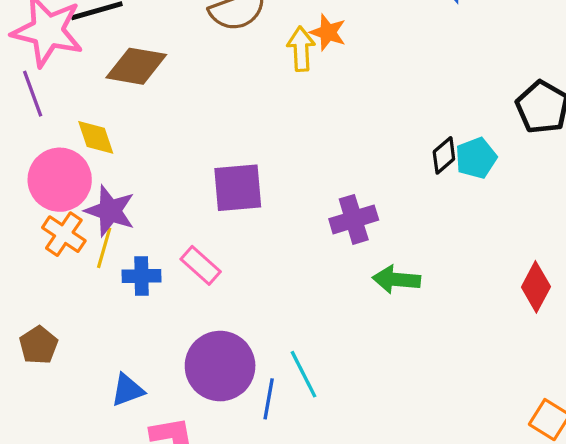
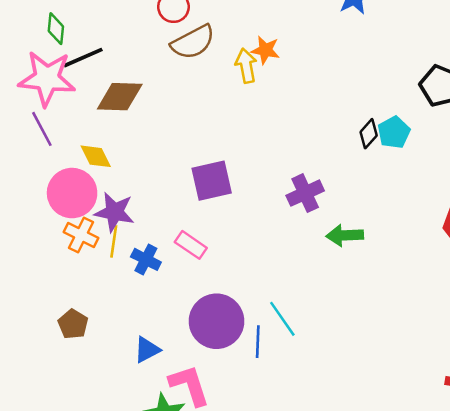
blue cross: (142, 276) -> (146, 259), turned 36

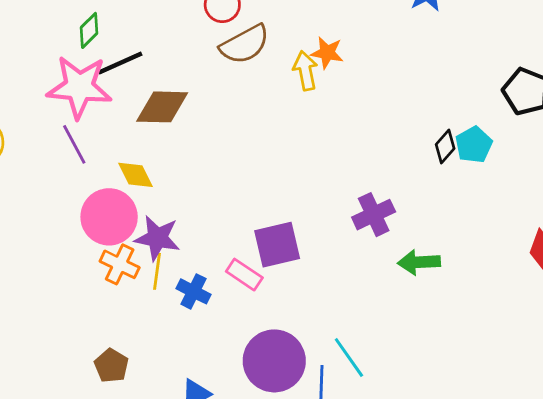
green diamond: (56, 29) -> (89, 30), turned 40
purple square: (212, 181) -> (277, 245), moved

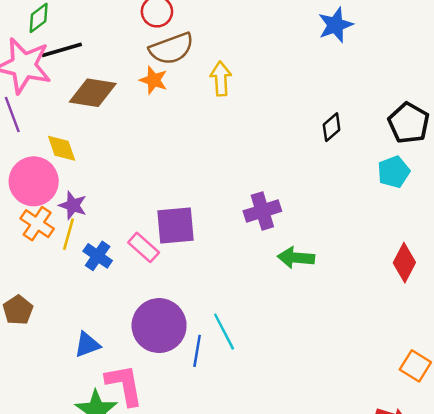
orange star: (327, 53) -> (154, 80), moved
cyan pentagon: (474, 145) -> (394, 172), moved
black diamond: (445, 147) -> (332, 127), moved
purple star: (157, 238) -> (73, 205), size x0.7

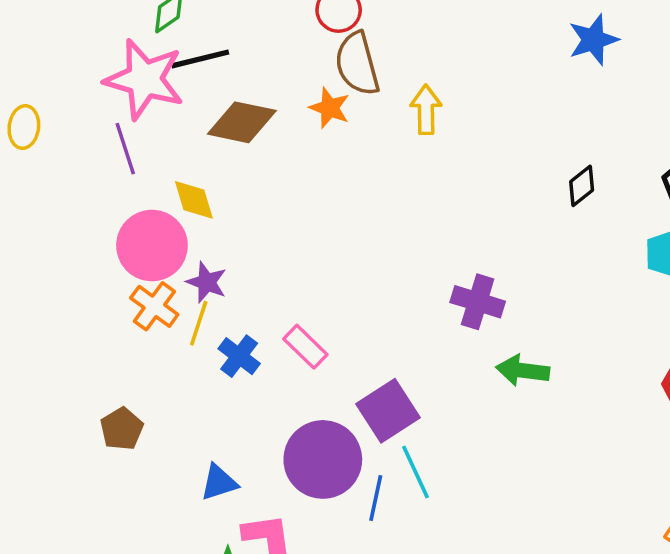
brown semicircle: (171, 49) -> (357, 64), turned 93
purple cross: (262, 211) -> (478, 302), turned 32
purple square: (175, 225) -> (388, 411), moved, turned -30

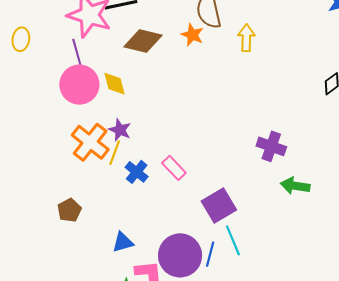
pink circle: (152, 246) -> (79, 85), moved
orange cross: (154, 306) -> (90, 142), size x1.4
purple circle: (323, 459) -> (180, 255), moved

